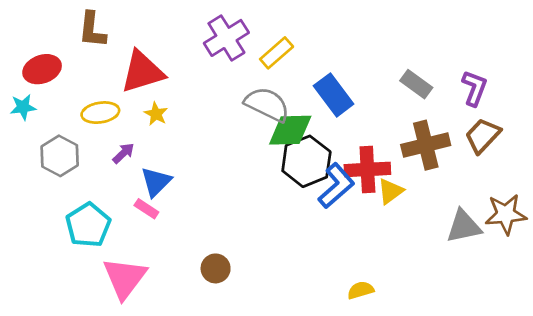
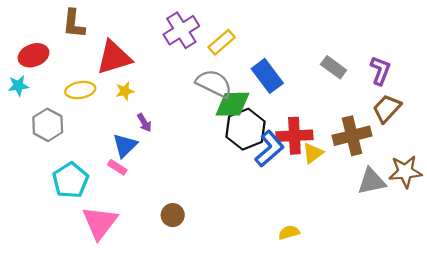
yellow star: (156, 114) -> (125, 91), turned 30
brown cross: (426, 145) -> (352, 136), moved
purple arrow: (123, 153) -> (144, 123), moved, turned 102

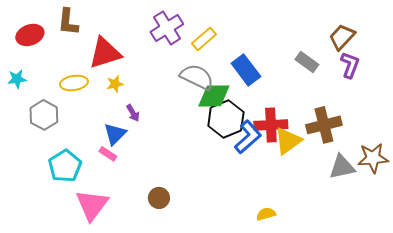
red ellipse: (34, 55) -> (30, 35), moved
brown trapezoid: (387, 109) -> (342, 37), moved
yellow triangle: (313, 153) -> (288, 141), size x1.4

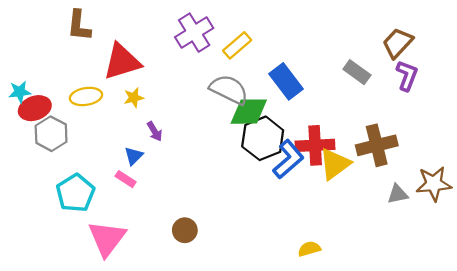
red ellipse: (30, 35) -> (35, 108), moved
blue triangle: (115, 134) -> (134, 156), size x0.7
gray triangle: (342, 167) -> (398, 194), size x0.7

